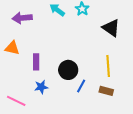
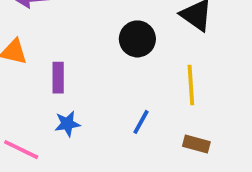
black circle: (68, 70) -> (137, 39), moved
brown rectangle: (106, 91) -> (196, 144), moved

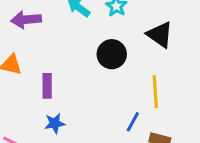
blue line: (141, 122) -> (133, 122), moved

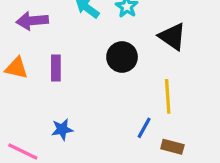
purple rectangle: (47, 86) -> (56, 68), moved

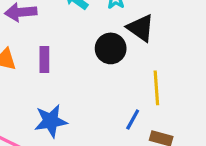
black triangle: (172, 37) -> (141, 28), moved
blue star: (62, 129) -> (51, 121), size x1.5

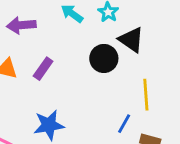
purple rectangle: (44, 60) -> (43, 69), turned 35

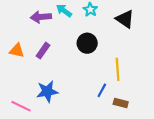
purple arrow: (21, 25) -> (41, 17), moved
black triangle: (131, 40) -> (125, 19), moved

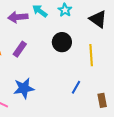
yellow line: (118, 69) -> (91, 55), moved
brown rectangle: (121, 103) -> (102, 100), moved, turned 64

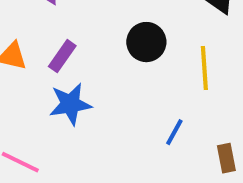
blue star: (24, 88) -> (70, 104), moved

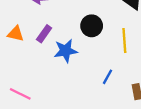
blue star: (70, 104) -> (66, 51), moved

